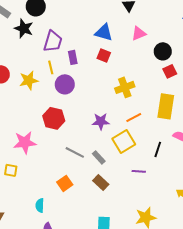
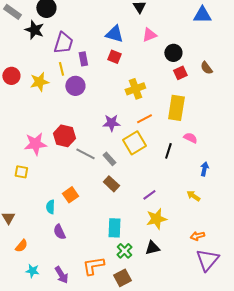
red hexagon: (54, 118) -> (64, 136), moved
purple line: (139, 171) -> (149, 195), moved, turned -40
orange square: (65, 183) -> (70, 195), moved

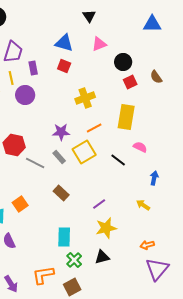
black line: (168, 151) -> (118, 160), turned -70
gray rectangle: (109, 159) -> (59, 157), moved

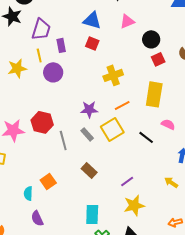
gray line: (35, 163) -> (63, 140), turned 48

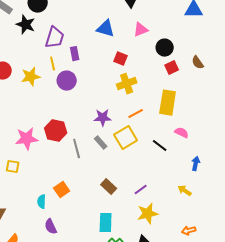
red square: (92, 43) -> (121, 59), moved
brown rectangle: (89, 170) -> (109, 187), moved

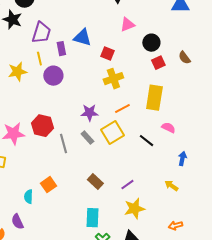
blue triangle: (106, 29) -> (82, 38), moved
purple semicircle: (51, 227) -> (17, 222), moved

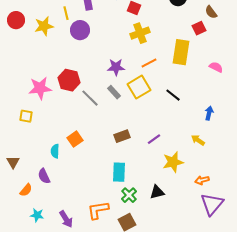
red square: (158, 63) -> (199, 28), moved
pink semicircle: (168, 128) -> (216, 67), moved
gray line: (63, 144) -> (90, 98), turned -30
brown rectangle: (95, 182) -> (122, 136), turned -63
yellow star: (134, 209) -> (173, 162), moved

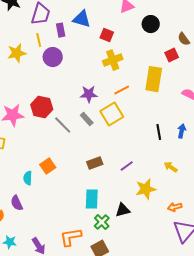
black line: (173, 95) -> (159, 132), moved, turned 42
blue arrow: (209, 113) -> (182, 131), moved
black triangle: (157, 192) -> (123, 210), moved

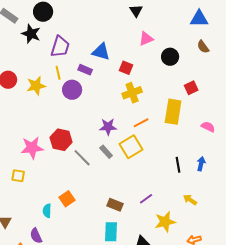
purple rectangle: (61, 30) -> (85, 70), moved, turned -56
brown semicircle: (184, 39) -> (203, 47), moved
brown rectangle: (95, 163) -> (115, 205), moved, turned 42

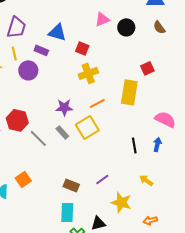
black circle: (170, 57) -> (126, 27), moved
pink semicircle: (208, 127) -> (165, 119), moved, size x1.5
yellow star: (165, 222) -> (121, 202), turned 30

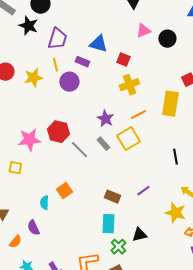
purple star: (64, 107) -> (105, 119), turned 30
yellow star: (121, 202) -> (175, 213), moved

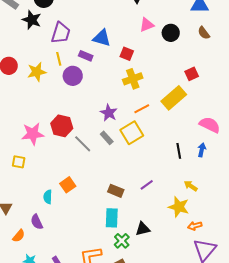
yellow rectangle: (170, 104) -> (174, 98), turned 40

